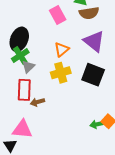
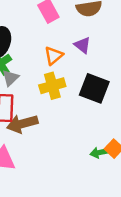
purple triangle: (94, 41) -> (82, 45), moved, size x0.6
brown arrow: (37, 102) -> (22, 124), size x1.6

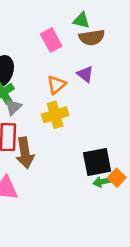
black square: (94, 88) -> (97, 162), moved, turned -32
brown arrow: (22, 124) -> (25, 153), turned -84

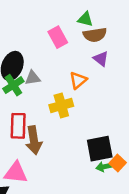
purple triangle: (85, 74) -> (101, 59), moved
orange triangle: (56, 85) -> (78, 80), moved
gray triangle: (13, 107) -> (33, 78), moved, turned 35

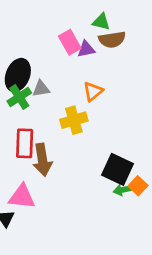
purple triangle: (101, 59) -> (86, 49), moved, turned -49
black square: (100, 149) -> (118, 169), turned 36

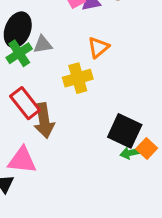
red rectangle: (25, 143) -> (25, 103), turned -40

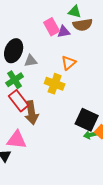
green cross: (19, 53) -> (15, 80), moved
yellow cross: (78, 78) -> (55, 84), turned 36

